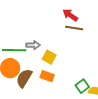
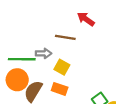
brown line: (74, 28) -> (65, 37), moved

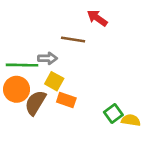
yellow square: (62, 67) -> (54, 81), moved

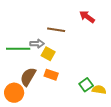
red arrow: (97, 18) -> (87, 17), moved
yellow square: (54, 81) -> (48, 54), moved
orange circle: (17, 89) -> (14, 93), moved

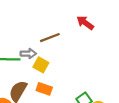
brown line: (56, 30) -> (50, 38), turned -30

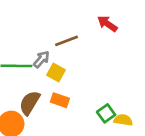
gray arrow: (28, 54) -> (41, 59), turned -49

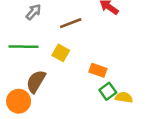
gray arrow: (41, 59) -> (33, 12), moved
orange rectangle: (60, 100) -> (98, 70), moved

